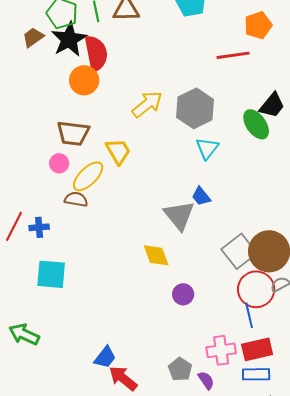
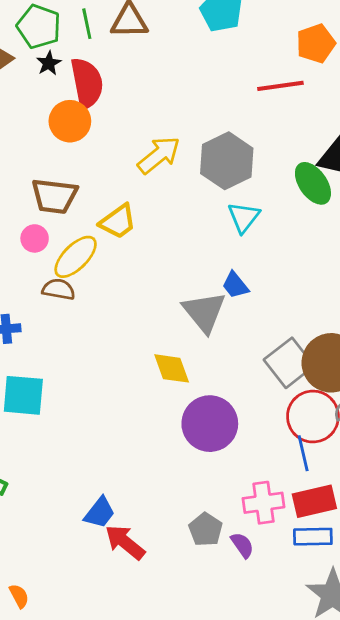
black star: (69, 39) -> (49, 63), size x0.5
yellow trapezoid: (118, 151) -> (118, 222), turned 84
purple circle: (183, 294) -> (210, 424), size x1.8

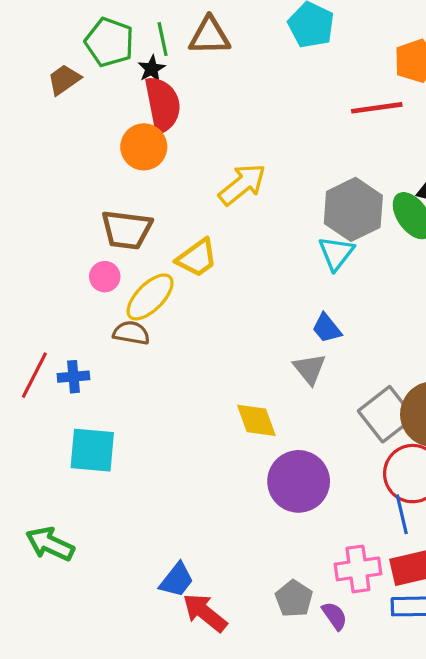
black star: (49, 63) -> (152, 69), moved
gray hexagon: (227, 161) -> (353, 209), moved
gray triangle: (204, 312) -> (310, 369), moved, size x0.7

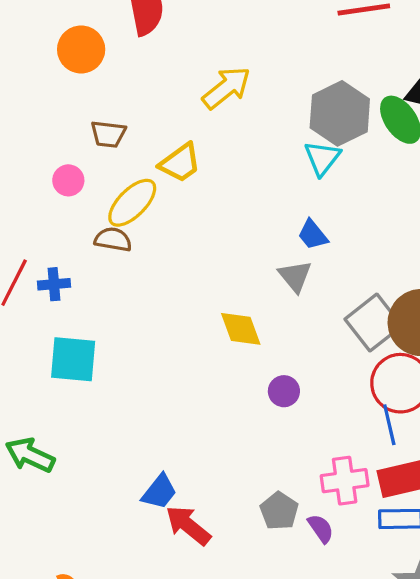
orange circle: (144, 147) -> (81, 49), moved
brown trapezoid: (127, 230) -> (108, 134), size x0.7
pink circle: (105, 277) -> (68, 180), moved
purple circle: (299, 481) -> (284, 391), size x0.5

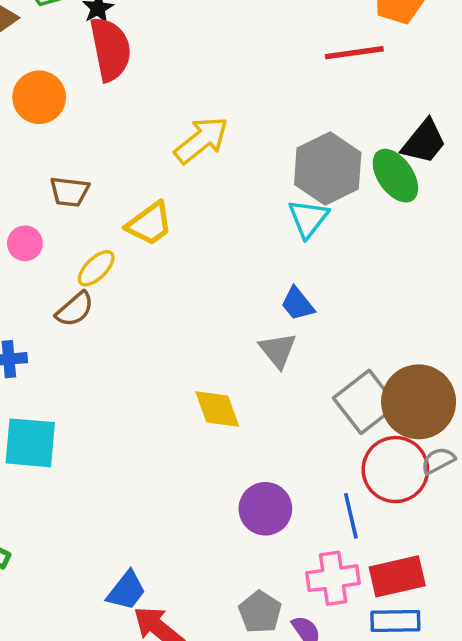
yellow ellipse: (132, 203) -> (96, 268), size x0.7
brown semicircle: (113, 239) -> (75, 309), turned 129
purple circle: (284, 391) -> (265, 509), moved, size x1.5
blue line: (389, 425) -> (351, 516), moved

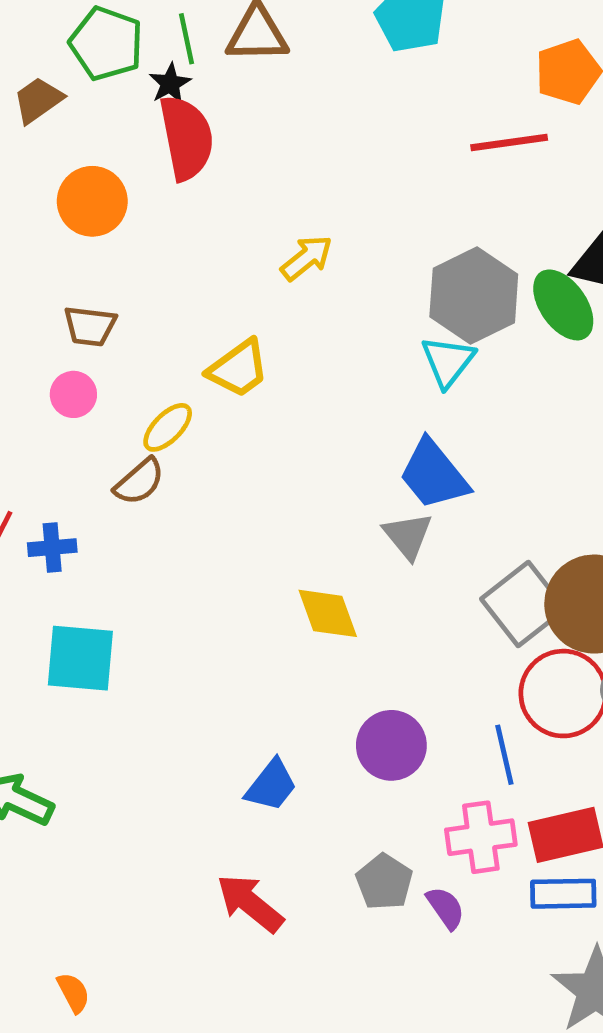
yellow arrow: (201, 140) -> (307, 258), size x0.7
brown trapezoid: (69, 192) -> (90, 326), moved
blue trapezoid: (297, 304) -> (434, 475), size x1.6
blue trapezoid: (126, 591) -> (271, 785), moved

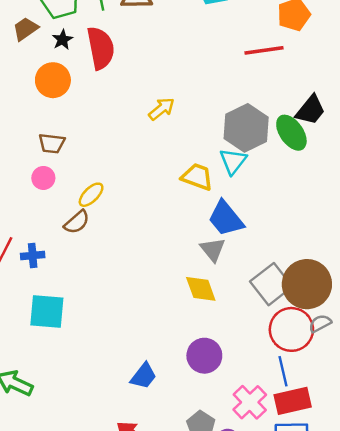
black star: (170, 84) -> (62, 40), moved
yellow trapezoid: (238, 369) -> (197, 177), moved, turned -124
yellow diamond: (328, 613) -> (201, 289), moved
blue line: (504, 755) -> (283, 371), moved
pink cross: (481, 837) -> (250, 402), turned -36

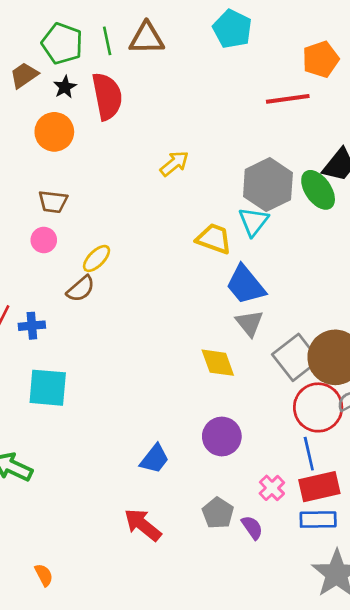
gray triangle: (213, 250) -> (249, 323), moved
pink cross: (250, 402) -> (272, 488), size x0.7

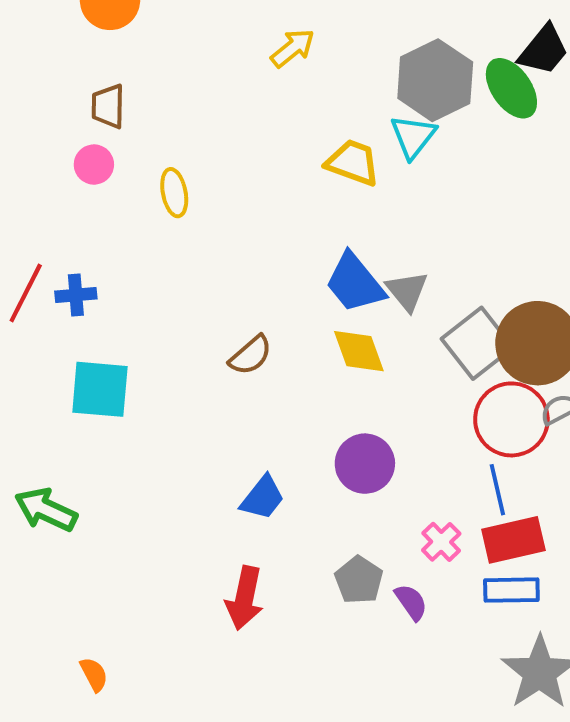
brown trapezoid: (53, 202) -> (108, 106), turned 84
yellow ellipse: (97, 258) -> (174, 193), turned -56
blue trapezoid: (246, 285) -> (355, 283), moved
brown semicircle: (81, 289) -> (250, 355), moved
red arrow: (143, 525) -> (244, 598), turned -117

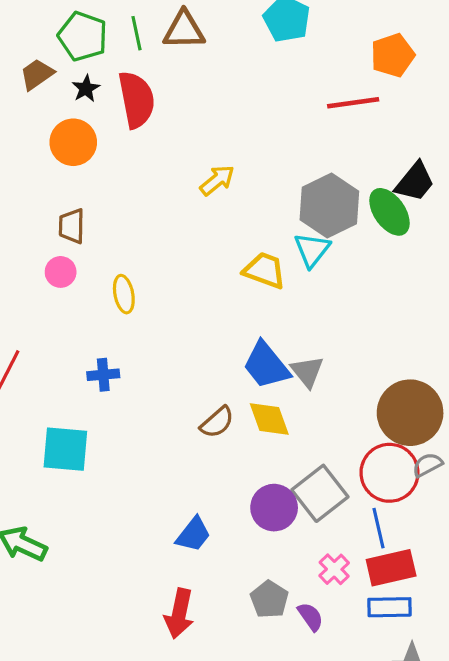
blue cross: (76, 295) -> (103, 375), moved
gray square: (477, 343) -> (320, 493), moved
brown semicircle: (250, 355) -> (217, 422), moved

